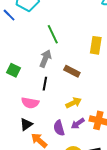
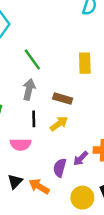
yellow arrow: (74, 103) -> (59, 124), moved
black triangle: (26, 124) -> (15, 182), moved
purple semicircle: (59, 128) -> (60, 168), turned 42

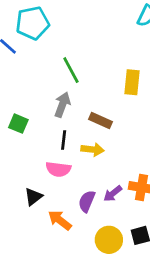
yellow arrow: (59, 124) -> (92, 149), turned 36
pink semicircle: (21, 144) -> (58, 169), moved
black triangle: (15, 182) -> (33, 197), moved

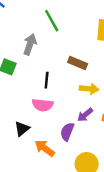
gray arrow: (62, 105) -> (30, 44), moved
yellow arrow: (92, 149) -> (89, 89), moved
purple arrow: (113, 194) -> (85, 115), moved

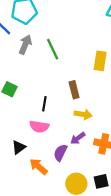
gray arrow: (30, 44) -> (25, 44), moved
brown rectangle: (78, 63) -> (74, 90), turned 49

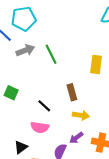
gray arrow: (25, 44) -> (25, 50), turned 48
black line: (44, 104) -> (44, 106), turned -56

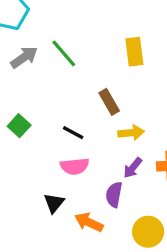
green square: (11, 93) -> (19, 126), turned 32

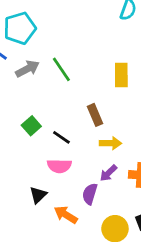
green square: (19, 126) -> (31, 126), moved

